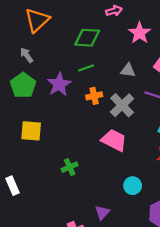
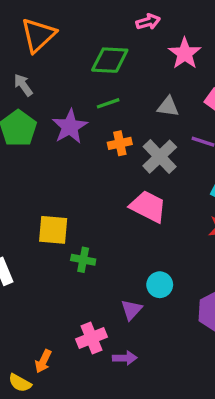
yellow square: (31, 131) -> (53, 230), moved
green cross: (70, 167) -> (83, 260), moved, turned 35
cyan circle: (133, 186) -> (160, 285), moved

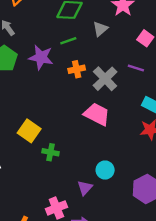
gray triangle: (168, 107) -> (100, 29), moved, turned -49
purple star: (70, 127) -> (41, 57), turned -30
yellow square: (53, 230) -> (29, 131), turned 30

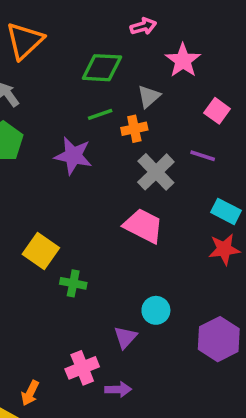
purple star: (41, 57) -> (73, 156), moved
orange cross: (77, 69) -> (134, 129), moved

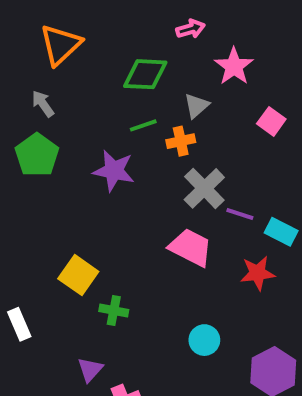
purple line: (203, 156) -> (240, 214), moved
red star: (224, 249) -> (258, 273), moved
purple triangle: (125, 337) -> (90, 370), moved

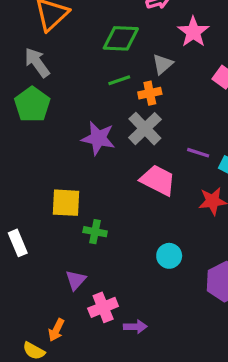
gray arrow: (43, 104) -> (37, 63), size x1.4
purple star: (114, 171) -> (98, 138), moved
gray cross: (204, 188) -> (145, 129), moved
yellow square: (78, 275) -> (66, 203), turned -32

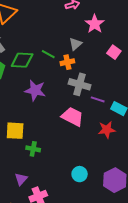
green diamond: (121, 38) -> (22, 60), moved
green line: (119, 80) -> (48, 54), turned 48
gray cross: (145, 129) -> (80, 84), moved, turned -30
cyan circle: (169, 256) -> (80, 174), moved

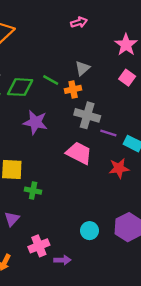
pink star: (95, 24) -> (126, 45), moved
cyan circle: (80, 174) -> (90, 231), moved
purple triangle: (21, 179) -> (12, 219), moved

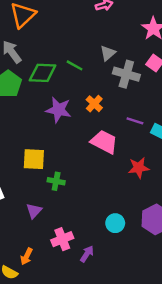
orange cross: (73, 89) -> (94, 104), moved, turned -35
gray cross: (87, 115) -> (126, 74), moved
red star: (119, 168) -> (139, 168), moved
purple arrow: (62, 260) -> (87, 254), turned -56

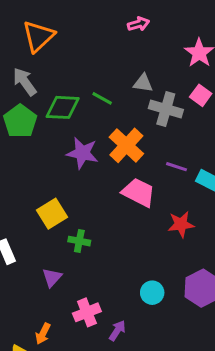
gray triangle: (108, 53) -> (143, 83), turned 49
orange cross: (94, 104) -> (126, 145), size x1.6
yellow square: (34, 159) -> (52, 214), turned -35

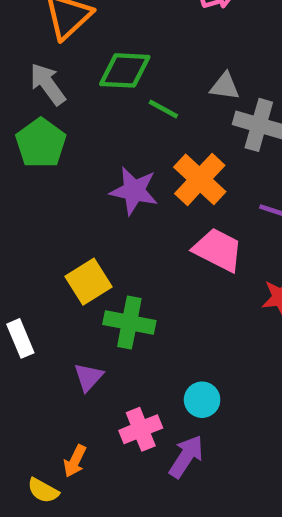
green diamond: (63, 107) -> (125, 70), moved
green cross: (79, 241) -> (129, 322), size x1.5
cyan circle: (152, 293) -> (202, 400), moved
purple arrow: (117, 331) -> (186, 456), size x1.4

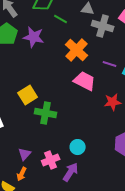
purple star: (134, 191) -> (34, 37), moved
purple triangle: (88, 377) -> (25, 154), moved

